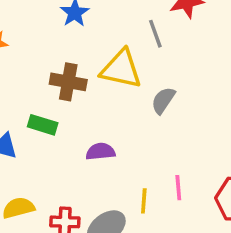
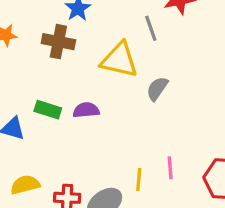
brown cross: (68, 82) -> (58, 42), moved
purple semicircle: (100, 152) -> (86, 110), moved

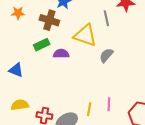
green rectangle: (48, 110) -> (42, 45), moved, turned -49
purple semicircle: (86, 110) -> (61, 54), moved

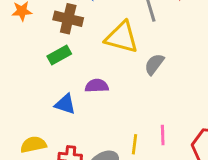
purple semicircle: (61, 54) -> (97, 86), moved
blue triangle: (16, 70) -> (65, 104), moved

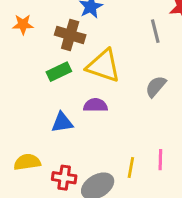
yellow triangle: (122, 37) -> (103, 66), moved
blue triangle: (65, 104) -> (62, 122), turned -30

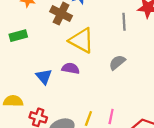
green rectangle: (59, 72) -> (18, 36), moved
blue triangle: (62, 122) -> (44, 77), turned 48

